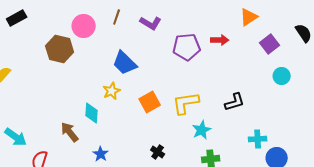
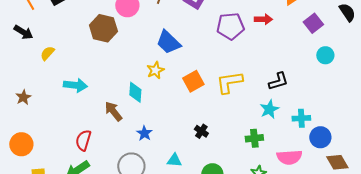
cyan star: (202, 130) -> (269, 109), moved
cyan arrow: (16, 137) -> (75, 85), moved, turned -30

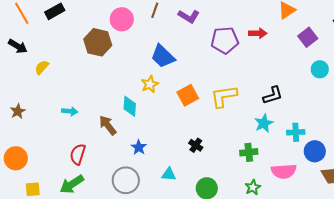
cyan arrow: (75, 85) -> (70, 111), moved, size x0.7

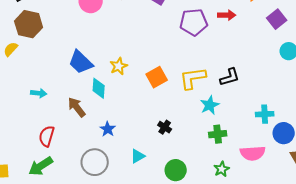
brown hexagon: (98, 42) -> (29, 24), moved
blue trapezoid: (163, 56) -> (81, 62), moved
black L-shape: (273, 95) -> (230, 77), moved
cyan star: (264, 123) -> (210, 105), moved
cyan triangle: (169, 174) -> (138, 156), turned -35

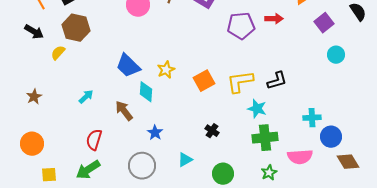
cyan arrow: (39, 93) -> (86, 97), turned -49
cyan star: (210, 105) -> (257, 109), turned -30
green cross: (218, 134) -> (265, 138), size x1.4

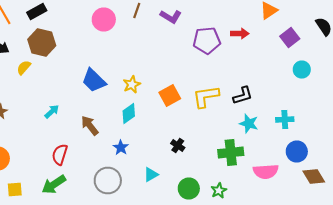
cyan diamond: (146, 92) -> (129, 114), moved, turned 50
cyan star: (257, 109) -> (249, 124), moved
cyan cross: (312, 118) -> (285, 120), moved
green star: (269, 173) -> (219, 190), moved

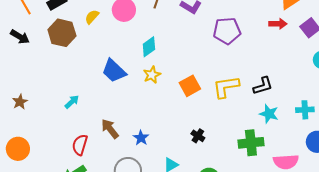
red arrow: (240, 34) -> (278, 24), moved
yellow semicircle: (24, 68) -> (92, 17), moved
cyan diamond: (129, 114) -> (149, 47), moved
brown arrow: (90, 126) -> (110, 129), moved

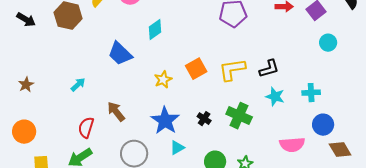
yellow star: (152, 75) -> (163, 80), moved
blue star: (141, 138) -> (165, 121), moved, size x1.8
green cross: (251, 143) -> (239, 116), moved, turned 30

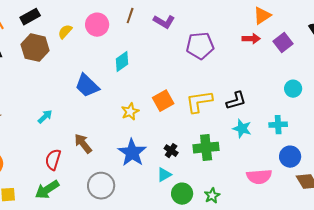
cyan circle: (328, 43) -> (293, 89), moved
green cross: (239, 116) -> (206, 148), turned -30
cyan triangle: (177, 148) -> (164, 175), moved

